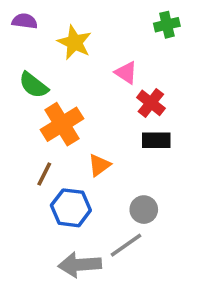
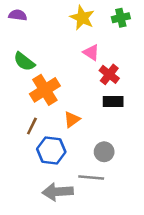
yellow star: (74, 42) -> (82, 18), moved
gray line: (126, 245) -> (91, 178), turned 40

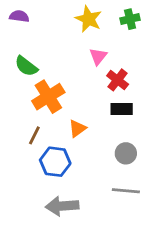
pink triangle: (91, 53) -> (98, 56), turned 36
gray circle: (104, 152) -> (126, 153), moved
gray line: (91, 178) -> (126, 191), moved

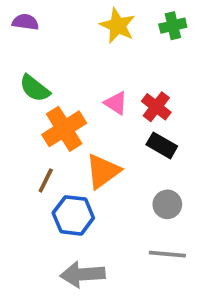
pink triangle: (98, 56) -> (116, 103), moved, turned -36
black rectangle: (122, 109) -> (162, 145), turned 30
orange triangle: (77, 128) -> (103, 171), size x1.5

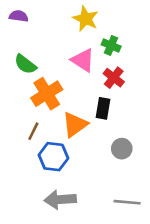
green cross: (173, 26) -> (111, 45), moved, turned 36
pink triangle: (116, 103) -> (83, 60), moved, size x1.4
black rectangle: (162, 145) -> (103, 108), moved, turned 70
gray line: (167, 254) -> (127, 202), moved

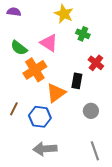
pink triangle: (83, 60) -> (49, 43), moved
red cross: (114, 78) -> (96, 63), moved
brown line: (33, 131) -> (14, 109), moved
gray line: (127, 202) -> (95, 151), turned 66

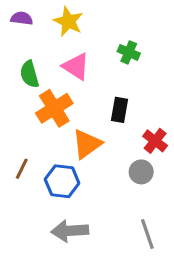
yellow star: (64, 14) -> (68, 21), moved
green semicircle: (19, 48) -> (29, 74), turned 36
red cross: (96, 63) -> (155, 141), moved
black rectangle: (77, 81) -> (119, 110), moved

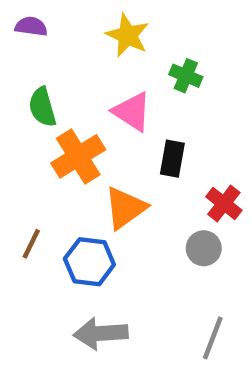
yellow star: (68, 21) -> (128, 35), moved
pink triangle: (76, 66) -> (132, 112), moved
gray line: (147, 234) -> (213, 338), turned 40

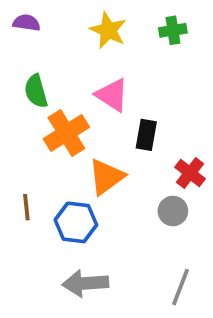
green cross: (186, 76) -> (173, 30), moved, turned -32
brown line: (31, 244) -> (26, 207), turned -32

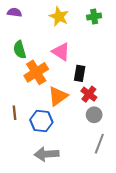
red cross: (190, 173) -> (89, 94), moved
gray line: (180, 287) -> (99, 144), moved

